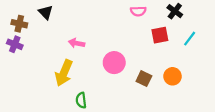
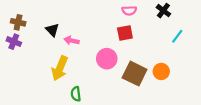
black triangle: (46, 12) -> (52, 30), moved
red square: (160, 35) -> (125, 33), moved
brown square: (144, 79) -> (135, 74), size x1.6

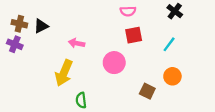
pink semicircle: (129, 11) -> (128, 11), moved
black triangle: (52, 30) -> (41, 26), moved, turned 48
cyan line: (177, 36) -> (169, 44), moved
brown square: (135, 74) -> (147, 91), moved, size x0.6

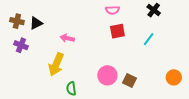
purple cross: (15, 44) -> (21, 45), moved
pink circle: (114, 63) -> (107, 75), moved
orange circle: (172, 76) -> (174, 77), moved

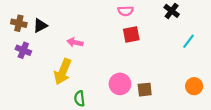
cyan line: (149, 39) -> (188, 41), moved
brown square: (130, 80) -> (145, 90), turned -32

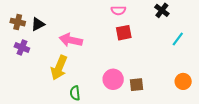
pink arrow: (75, 42) -> (71, 40), size x1.5

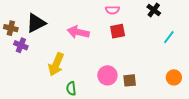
brown cross: (18, 22) -> (11, 28), moved
black triangle: (38, 24) -> (36, 23), size x1.5
pink arrow: (71, 40) -> (78, 32), moved

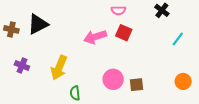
red square: (118, 31) -> (124, 33), turned 35
pink arrow: (78, 32) -> (95, 37), moved, turned -30
purple cross: (21, 45) -> (22, 66), moved

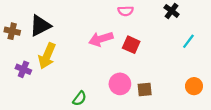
red square: (124, 33) -> (131, 45), moved
yellow arrow: (59, 68) -> (47, 56), moved
green semicircle: (75, 93) -> (80, 98), turned -136

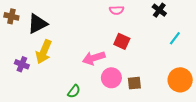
brown cross: (12, 31) -> (11, 16), moved
pink arrow: (101, 39) -> (94, 58), moved
orange circle: (194, 86) -> (180, 80), size x1.5

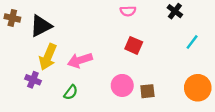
pink arrow: (94, 58) -> (80, 60), moved
purple cross: (22, 64) -> (33, 80), moved
green semicircle: (74, 91) -> (71, 92), moved

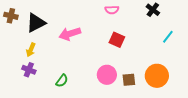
yellow arrow: (48, 57) -> (31, 50), moved, size x0.6
pink arrow: (80, 60) -> (70, 34), moved
orange circle: (198, 88) -> (157, 76), moved

